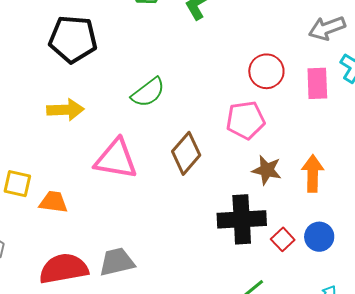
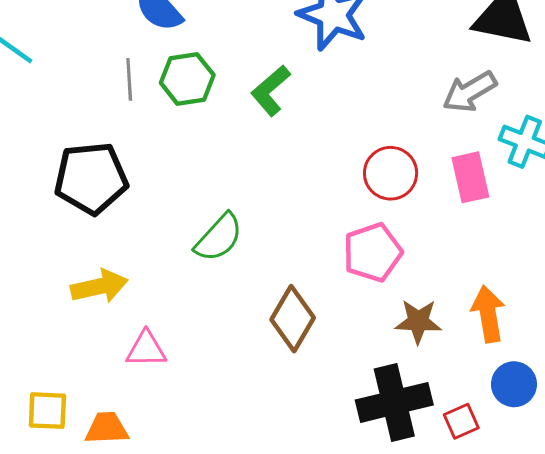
pink triangle: (116, 159) -> (146, 349), moved, size x0.6
blue circle: (319, 237) -> (514, 384), moved
red square: (283, 239) -> (461, 421), turned 30

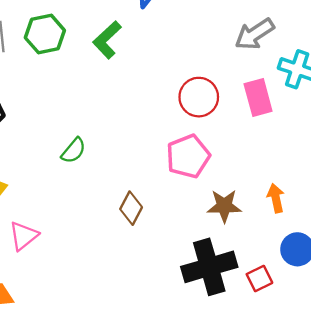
green semicircle: (219, 238) -> (74, 151), size x0.7
orange arrow: (488, 314) -> (276, 198), size x0.7
brown diamond: (293, 319) -> (131, 208), size x0.7
pink triangle: (146, 349) -> (24, 236), turned -36

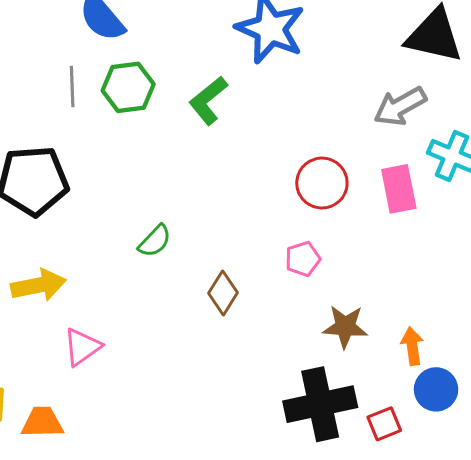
pink pentagon: (188, 156) -> (303, 259), size x0.6
orange arrow: (276, 198) -> (412, 346), moved
brown diamond: (131, 208) -> (223, 293), moved

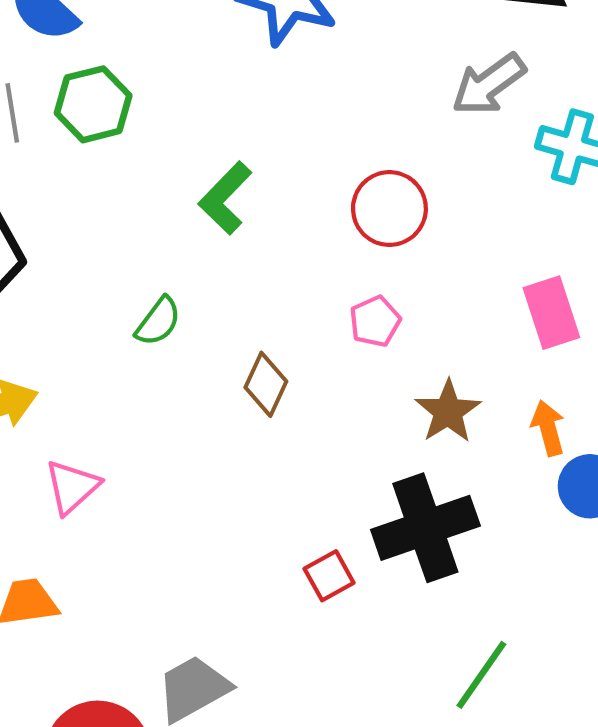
green L-shape: (208, 100) -> (225, 198), moved
pink rectangle: (399, 189) -> (551, 313), moved
brown star: (345, 327) -> (448, 412), turned -30
red square: (384, 424) -> (329, 576), moved

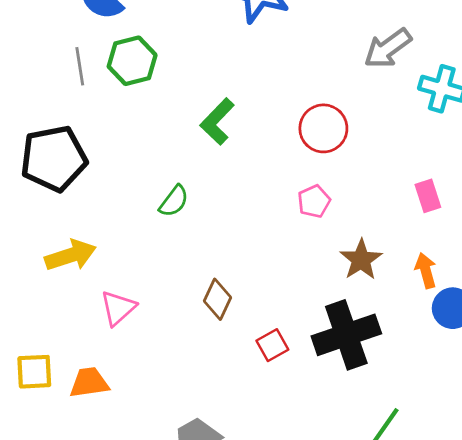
pink rectangle: (551, 313) -> (428, 196), size x0.7
brown diamond: (266, 384) -> (217, 299), moved
red square: (329, 576) -> (272, 345), moved

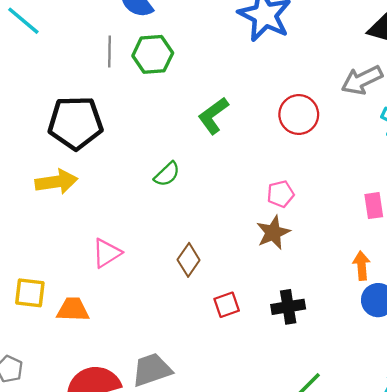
red circle: (323, 128) -> (299, 115), moved
yellow arrow: (70, 255) -> (56, 182), moved
brown star: (361, 260) -> (273, 233), moved
black cross: (346, 335) -> (288, 307), size x0.6

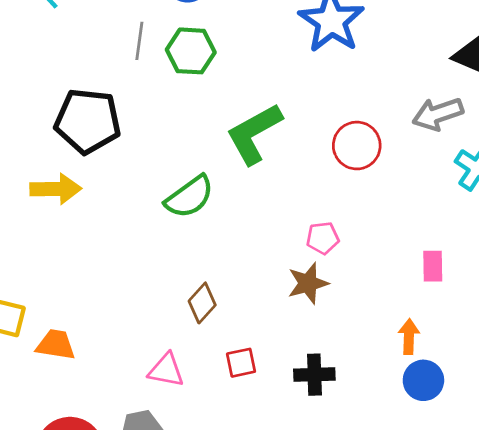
green L-shape: (213, 116) -> (254, 134), size x1.4
green semicircle: (167, 174) -> (189, 197), size x1.5
pink triangle: (107, 253) -> (166, 370), moved, turned 36

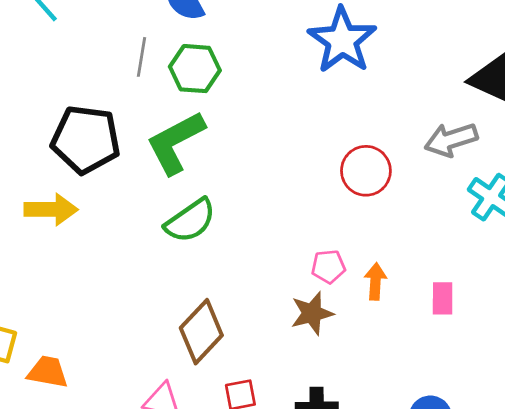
green L-shape: (254, 134) -> (175, 143), moved
brown diamond: (202, 303) -> (201, 332), size x1.5
orange arrow: (409, 337) -> (375, 282), moved

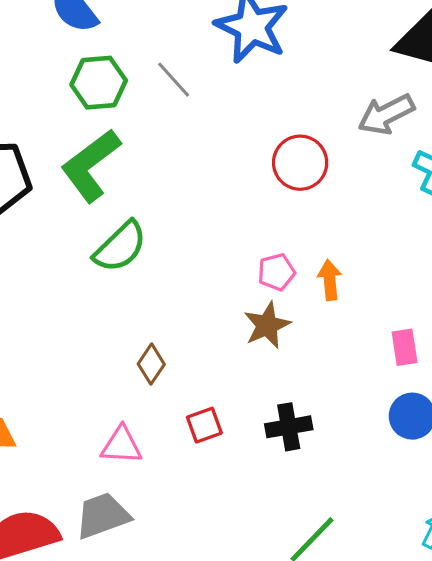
gray line: (141, 57) -> (174, 80), moved, turned -42
pink rectangle: (443, 298) -> (405, 347), moved
brown diamond: (201, 332) -> (151, 364), size x0.6

